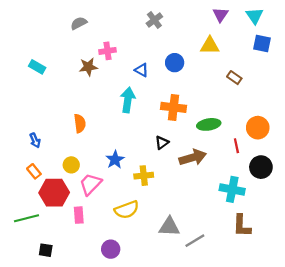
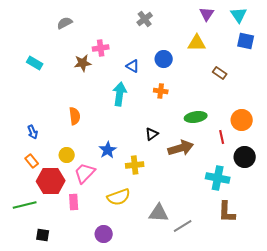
gray semicircle: (79, 23) -> (65, 23), moved
orange cross: (174, 107) -> (161, 91), moved, size x0.6

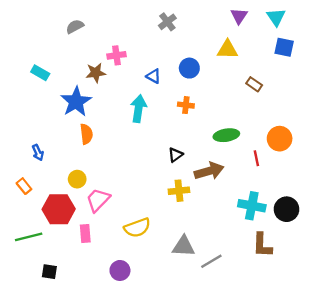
blue star: (108, 150) -> (76, 102), moved, size x1.5
black circle: (245, 157) -> (287, 209), moved
orange rectangle: (32, 161) -> (24, 186), moved
yellow cross: (135, 165) -> (179, 191), moved

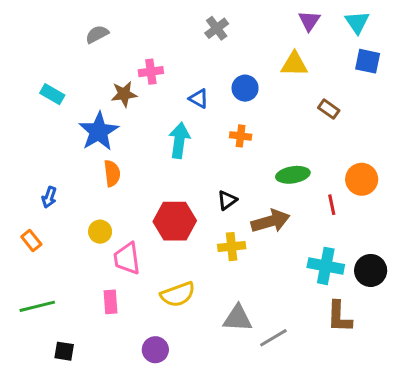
blue arrow: (38, 153) -> (49, 197), turned 42
pink trapezoid: (98, 200) -> (127, 259), turned -52
red hexagon: (59, 209) -> (175, 221), moved

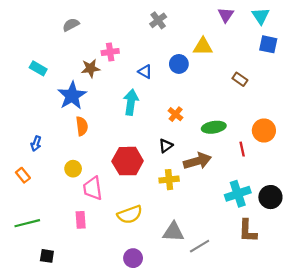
yellow triangle: (294, 64) -> (203, 47), moved
orange cross: (241, 136) -> (176, 114), moved, turned 32
cyan cross: (326, 266) -> (238, 194), turned -30
purple circle: (155, 350) -> (133, 258), moved

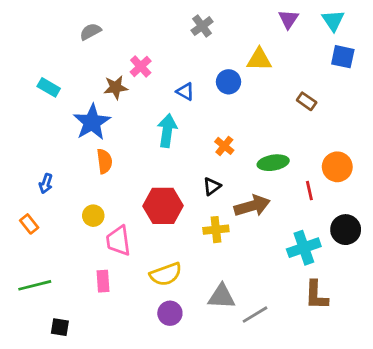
pink cross: (110, 52) -> (141, 66), turned -35
black circle: (270, 197) -> (346, 230), moved
purple circle: (133, 258) -> (170, 313), moved

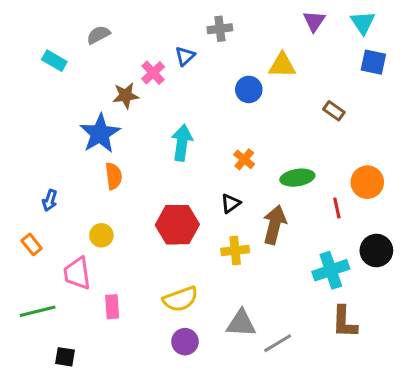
gray cross: (202, 26) -> (220, 29), turned 30
cyan rectangle: (49, 87) -> (54, 61), moved
blue triangle: (185, 92) -> (185, 56), moved, turned 48
brown arrow: (252, 206) -> (275, 225), turned -60
pink trapezoid: (118, 241) -> (77, 273), moved

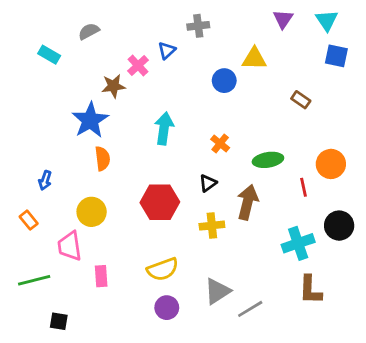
yellow circle: (101, 235) -> (92, 212), size x1.4
gray triangle: (241, 323) -> (217, 291), turned -36

